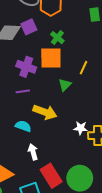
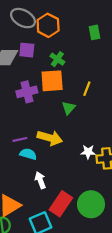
purple square: (29, 27) -> (27, 50), turned 35
purple cross: (26, 67) -> (27, 92), turned -30
purple line: (23, 91) -> (20, 139), moved
red rectangle: (51, 176) -> (61, 204), turned 70

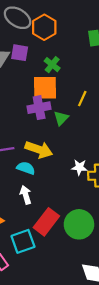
purple cross: (27, 92) -> (39, 108), moved
cyan semicircle: (28, 154) -> (26, 168), moved

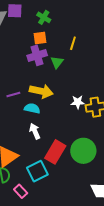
orange square: (45, 88) -> (40, 38), size x0.6

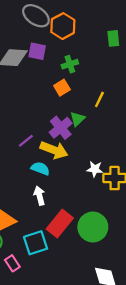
green cross: (44, 17) -> (70, 64), turned 32
orange square: (40, 38) -> (62, 88), turned -32
purple cross: (37, 55) -> (61, 128), moved, turned -30
purple line: (13, 94) -> (26, 141), moved, turned -32

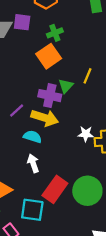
orange square: (62, 88) -> (49, 56), size x1.5
yellow line: (99, 99) -> (87, 76), moved
purple cross: (61, 128) -> (50, 96), turned -35
cyan square: (36, 243) -> (32, 210), turned 30

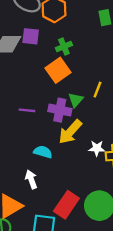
purple line: (17, 110) -> (27, 110), moved, turned 49
yellow arrow: (45, 118) -> (70, 132), moved, turned 116
white arrow: (33, 163) -> (31, 179), moved

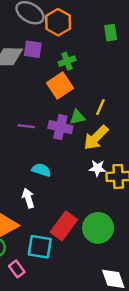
green triangle: (76, 100) -> (77, 117), turned 35
yellow arrow: (70, 132) -> (96, 138), moved

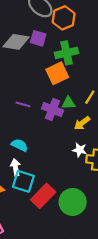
green cross: (67, 61) -> (67, 53), size x1.5
yellow arrow: (96, 138) -> (82, 123), size x0.7
cyan semicircle: (41, 170) -> (20, 145), moved
cyan square: (40, 247) -> (23, 181), moved

